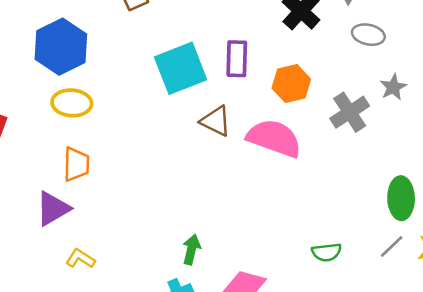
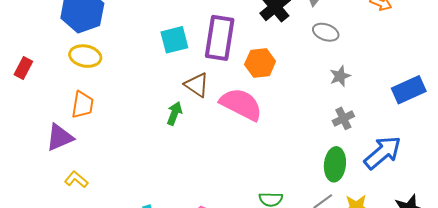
purple rectangle: (237, 59) -> (220, 38), size x1.5
cyan square: (181, 68) -> (174, 40), size x0.7
gray cross: (350, 112) -> (343, 118), moved, size x0.7
green arrow: (191, 250) -> (174, 113), moved

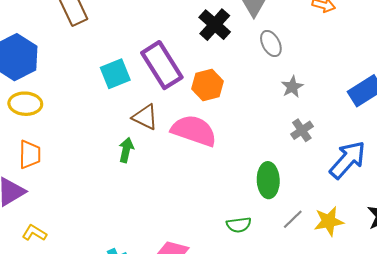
gray ellipse: (326, 32) -> (271, 43), turned 50
purple rectangle: (220, 38) -> (162, 65), turned -33
green ellipse: (335, 164) -> (268, 180), moved

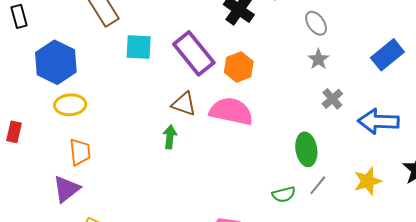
gray ellipse: (271, 43) -> (316, 23), moved
cyan square: (115, 74) -> (139, 47), moved, turned 32
blue arrow: (348, 160) -> (378, 121), turned -123
gray line: (293, 219) -> (318, 185), moved

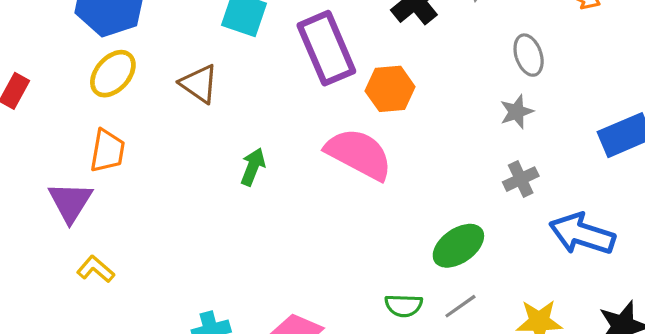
brown triangle: (184, 104) -> (199, 84), moved
yellow ellipse: (70, 105) -> (113, 74), turned -60
green ellipse: (306, 149) -> (458, 246), turned 48
purple triangle: (66, 189) -> (70, 202), turned -36

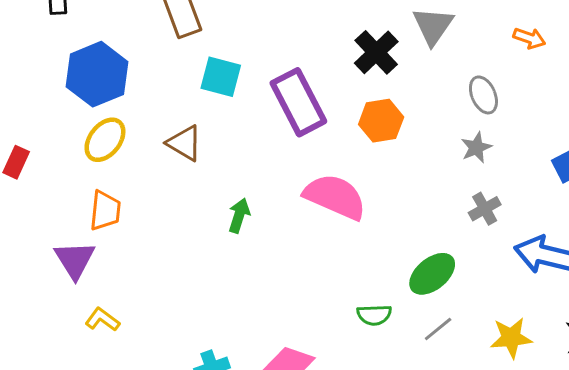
orange hexagon: (390, 89) -> (381, 121), moved
green semicircle: (404, 306) -> (374, 315), moved

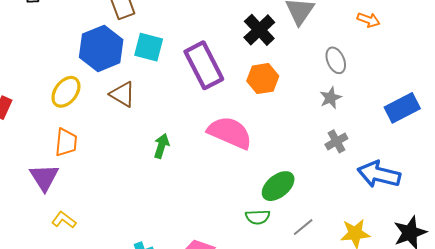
blue hexagon: (97, 74) -> (101, 48), moved
green ellipse: (432, 274) -> (278, 186), moved

